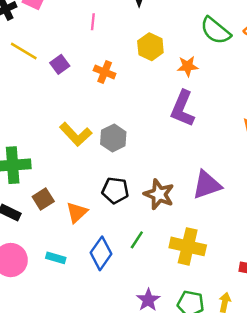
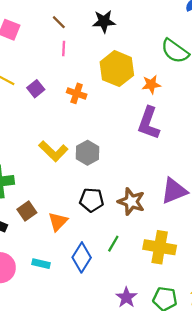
yellow hexagon: (150, 47) -> (117, 69), size x1.4

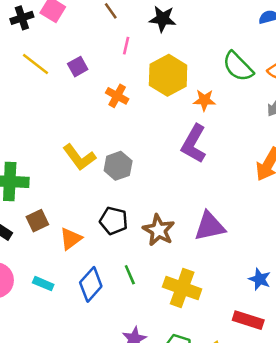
pink line: (64, 49) -> (126, 46), moved
purple square: (36, 89) -> (78, 67), moved
green line: (113, 244) -> (130, 275), turned -63

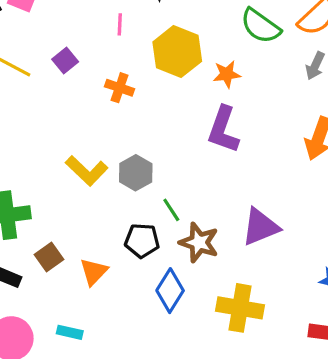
green line: (130, 275) -> (171, 210), moved
blue diamond: (91, 284) -> (170, 291), moved

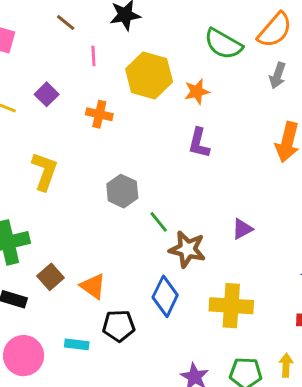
purple L-shape: (223, 130) -> (199, 143), size x0.7
yellow L-shape: (87, 171) -> (45, 171), moved, turned -108
purple triangle: (260, 227) -> (242, 229), size x0.6
black pentagon: (142, 241) -> (119, 326), moved
orange triangle: (94, 272) -> (93, 286), turned -32

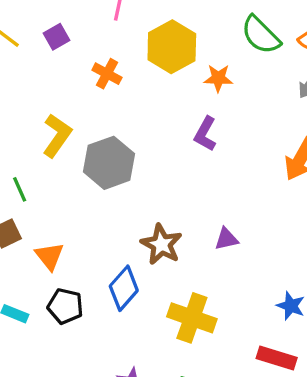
yellow L-shape: (45, 171) -> (57, 136), moved
gray hexagon: (122, 191) -> (109, 163), size x1.4
green line: (159, 222) -> (20, 189), moved

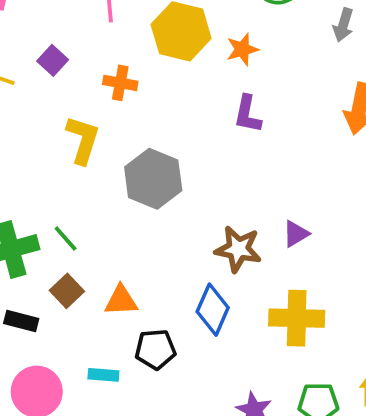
yellow L-shape: (57, 136) -> (83, 140), moved
purple triangle: (226, 239) -> (296, 234), moved
orange triangle: (49, 256) -> (121, 301), turned -36

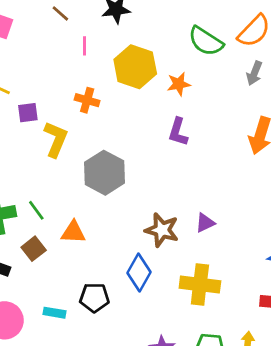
purple square: (53, 60) -> (28, 113), moved, turned 35
orange triangle: (121, 301) -> (73, 232), moved

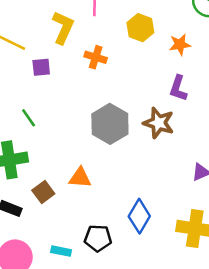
yellow hexagon: (135, 67) -> (140, 28), size x0.7
yellow L-shape: (56, 139) -> (63, 28), moved
green line: (36, 210) -> (29, 118), moved
brown star: (162, 230) -> (159, 123), moved

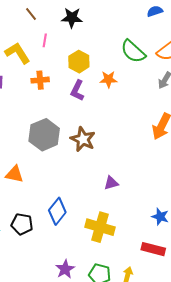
yellow L-shape: (63, 28) -> (17, 53), turned -64
orange cross: (96, 57) -> (40, 80), turned -30
purple L-shape: (178, 88) -> (77, 91), moved

